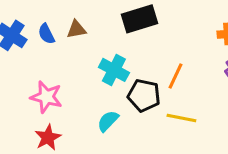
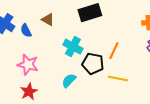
brown triangle: (76, 29) -> (48, 20), turned 40
blue semicircle: (46, 34) -> (26, 31), moved

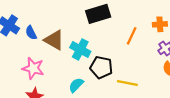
brown triangle: (48, 20) -> (54, 40), moved, size x1.5
orange line: (114, 51) -> (132, 36), moved

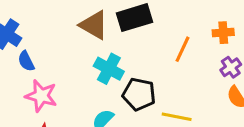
blue semicircle: (31, 33) -> (26, 61), moved
brown triangle: (54, 40) -> (94, 25), moved

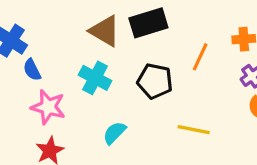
cyan cross: (109, 69) -> (95, 78), moved
black pentagon: (139, 94) -> (155, 81), moved

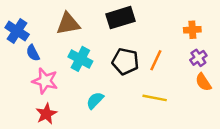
brown triangle: (105, 31) -> (68, 24), moved, turned -40
orange line: (200, 57) -> (156, 60), moved

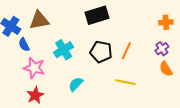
brown triangle: (68, 24) -> (39, 20), moved
orange cross: (192, 30) -> (166, 22), moved
cyan cross: (80, 59) -> (64, 50), turned 30

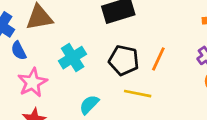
pink star: (34, 68) -> (32, 82), turned 30
yellow line: (125, 82) -> (138, 94), moved

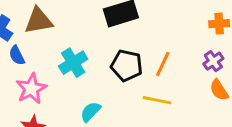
yellow line: (138, 94) -> (157, 100), moved

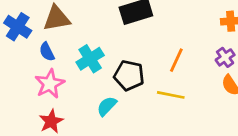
blue semicircle: (17, 55) -> (47, 52), moved
black pentagon: (127, 65) -> (129, 75), moved

